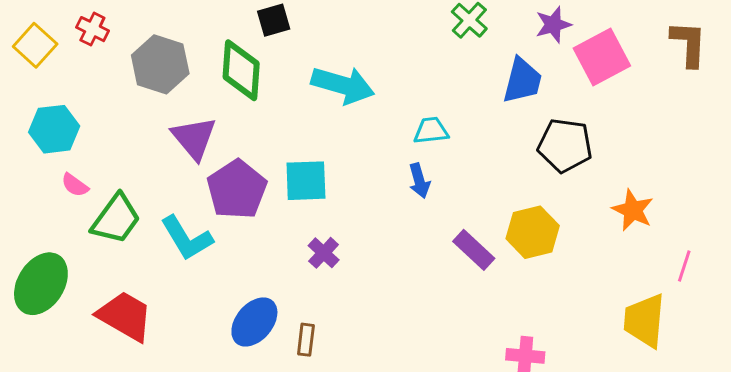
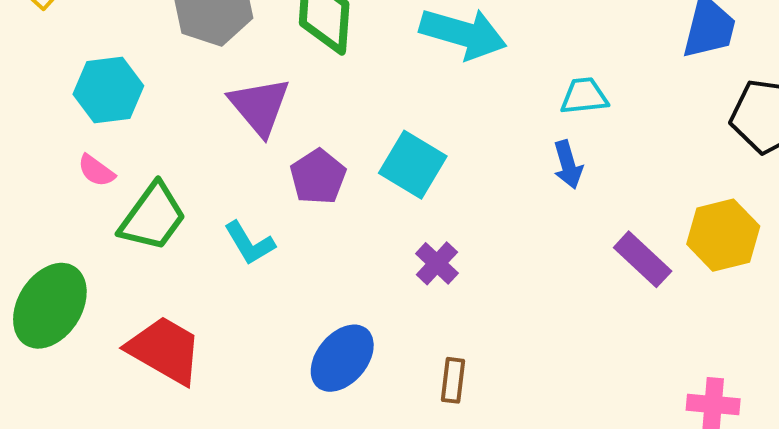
cyan hexagon: (54, 129) -> (108, 90), moved
cyan square: (306, 181) -> (413, 165), turned 33
purple pentagon: (237, 190) -> (318, 177), size x0.7
cyan L-shape: (187, 238) -> (249, 243), size x0.7
brown rectangle: (306, 340) -> (453, 380), moved

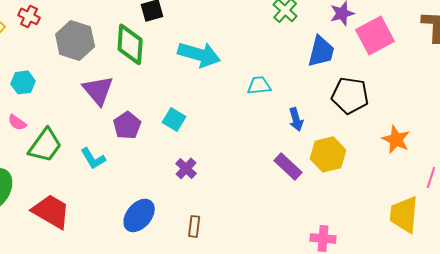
cyan hexagon: (108, 90) -> (23, 82), size x0.7
cyan square: (413, 165) -> (174, 119), size x0.7
blue arrow: (568, 165) -> (296, 119), moved

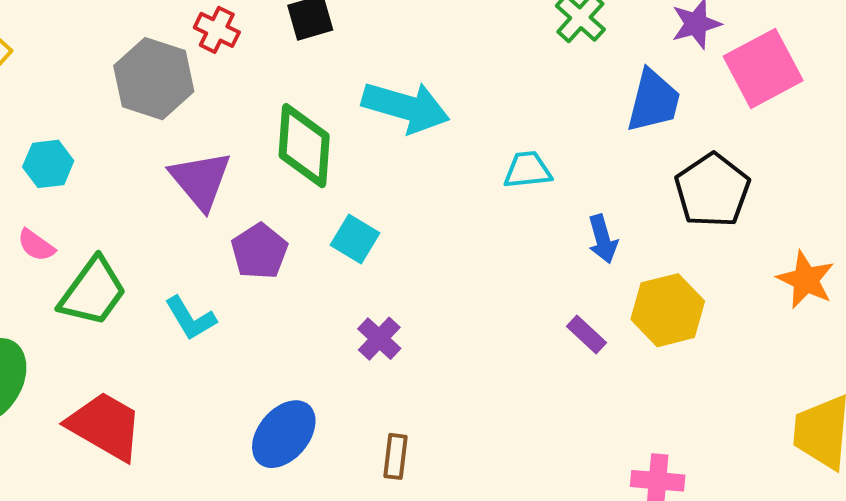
red cross: (29, 16) -> (217, 30), moved
green diamond: (130, 44) -> (304, 146), moved
black pentagon: (350, 95) -> (712, 190), turned 30
purple rectangle: (288, 166) -> (586, 335), size x0.7

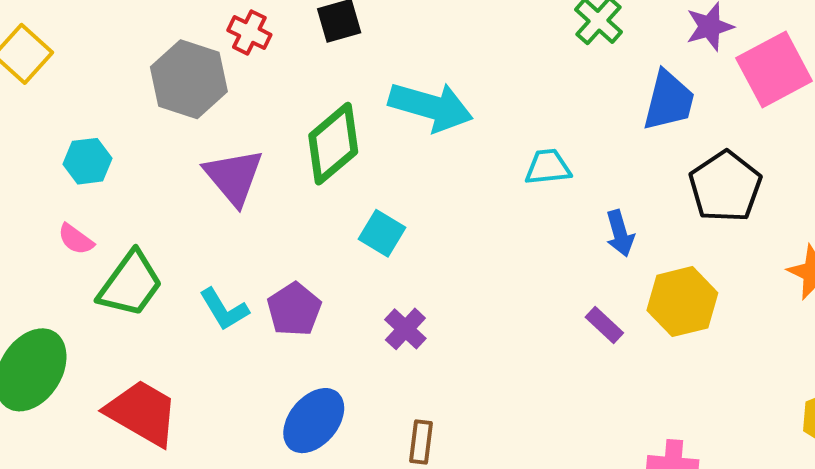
green diamond: (304, 146) -> (333, 144), turned 46
purple pentagon: (259, 251) -> (294, 309), moved

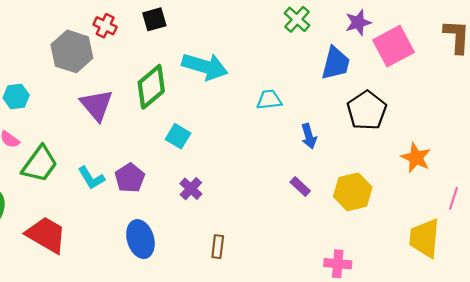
yellow hexagon: (682, 302) -> (353, 192), moved
blue ellipse: (314, 421) -> (140, 239), turned -57
brown rectangle: (421, 442) -> (218, 247), moved

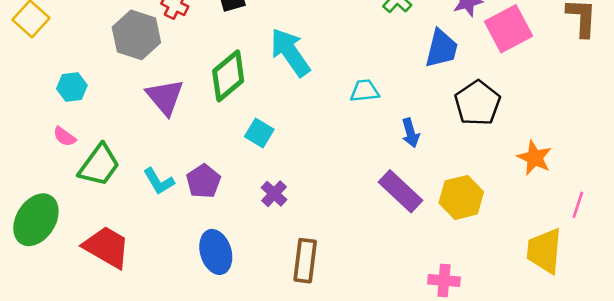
cyan arrow: (205, 66) -> (290, 52), turned -141
purple rectangle: (300, 187) -> (401, 191), size x1.8
brown rectangle: (218, 247) -> (305, 261), size x1.6

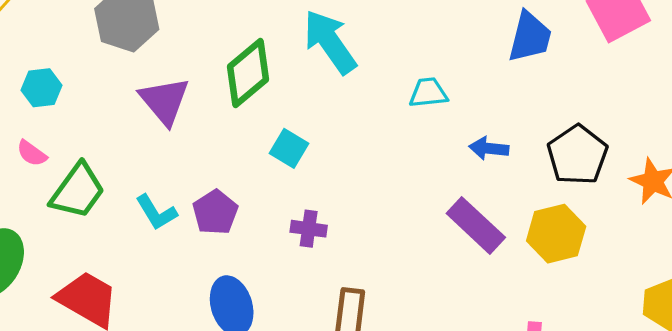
black pentagon: (477, 103) -> (577, 155), moved
blue arrow: (410, 133) -> (489, 148), turned 112
purple cross: (274, 194) -> (309, 229), turned -35

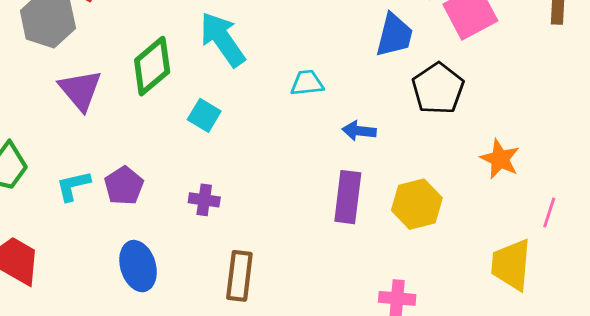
cyan square: (289, 148) -> (204, 115), moved
black pentagon: (577, 155) -> (438, 89), moved
cyan L-shape: (156, 212) -> (73, 186), turned 108
purple rectangle: (476, 225) -> (348, 197), turned 54

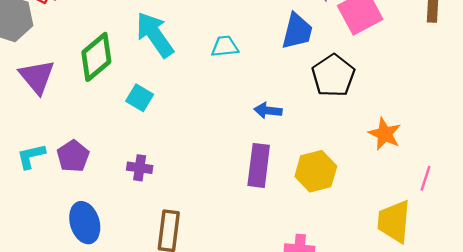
cyan trapezoid: (307, 83) -> (225, 46), moved

